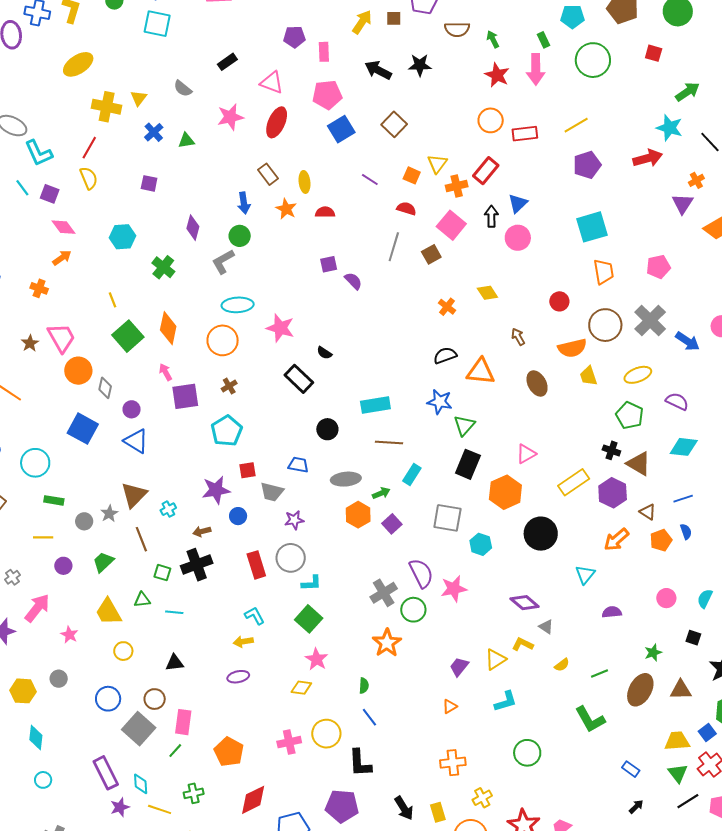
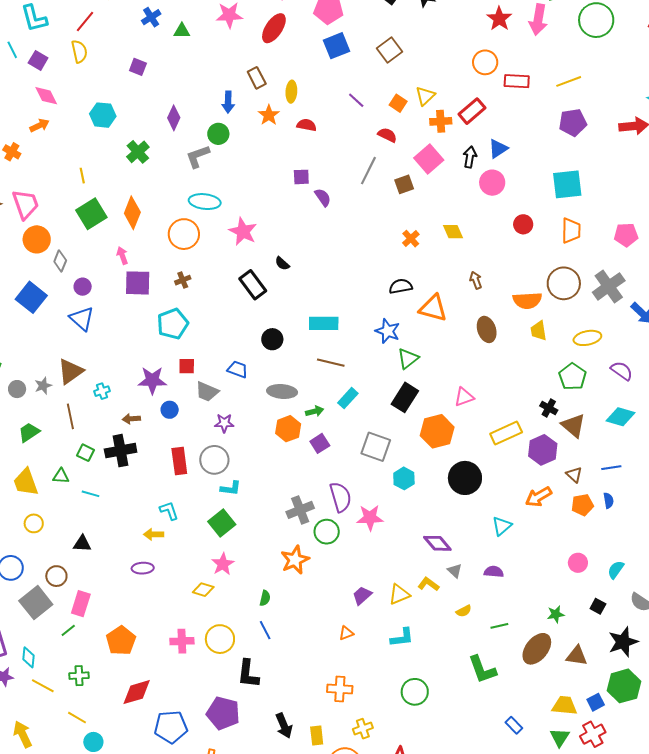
red circle: (559, 301) -> (523, 224), moved
purple semicircle: (612, 612) -> (494, 572), moved

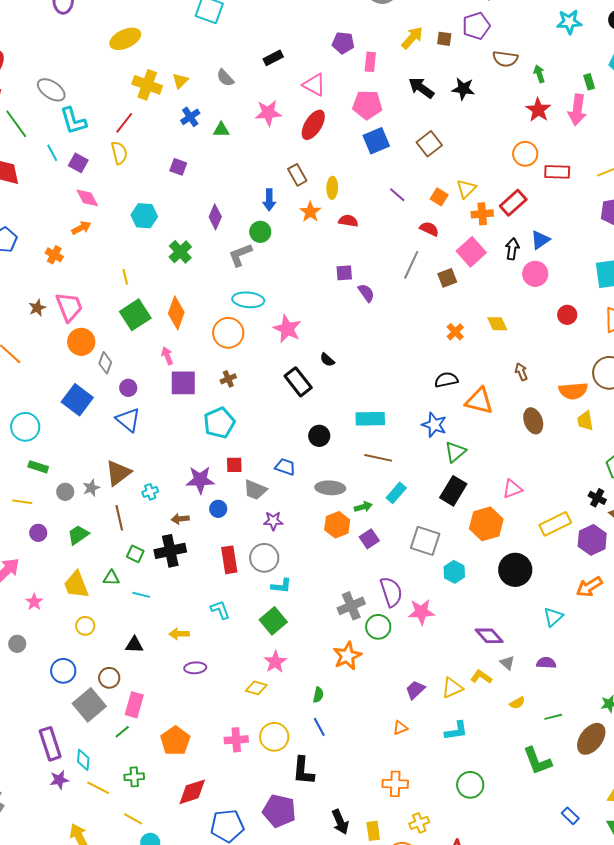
yellow arrow: (154, 534) -> (179, 634), moved

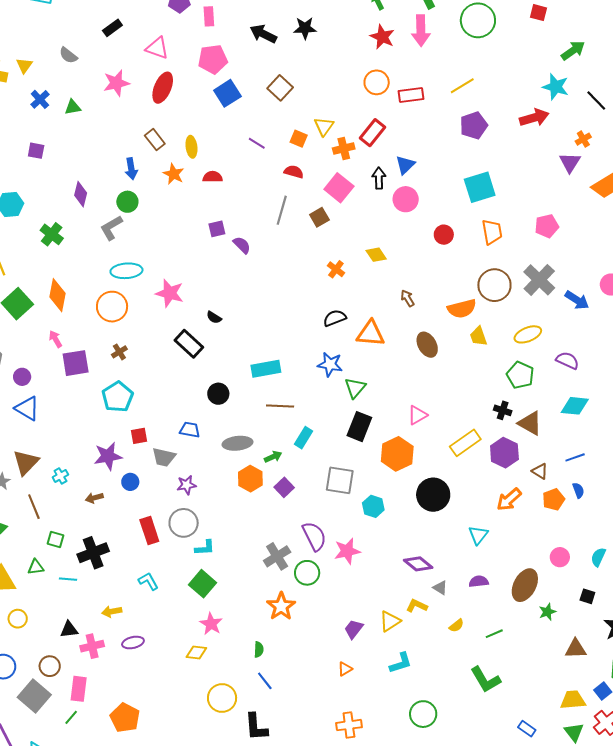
black cross: (170, 551) -> (93, 553), moved
brown ellipse: (591, 739) -> (525, 585), moved
pink cross: (236, 740) -> (92, 646), moved

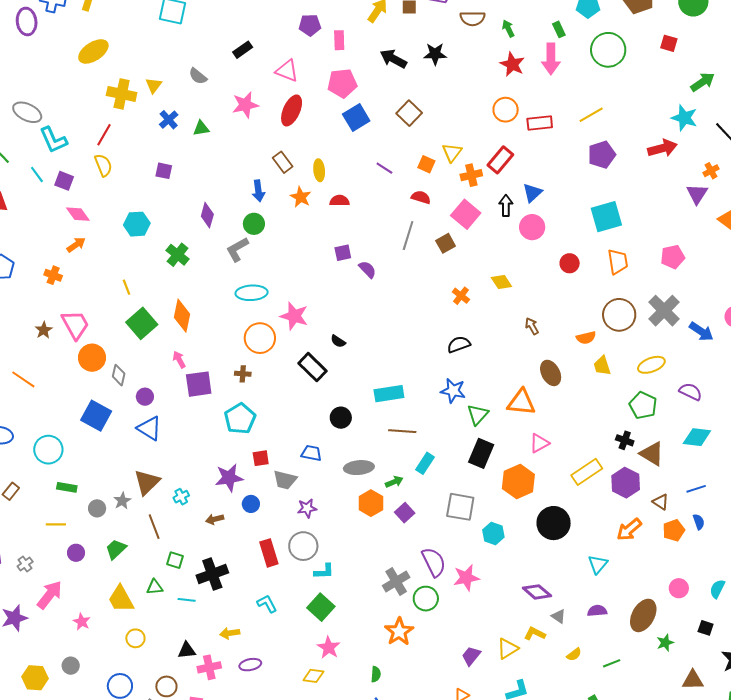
orange circle: (112, 307) -> (260, 338), moved
orange semicircle: (462, 309) -> (586, 338), size x0.7
orange triangle: (371, 334) -> (521, 402), moved
brown cross: (119, 352) -> (243, 374), turned 35

